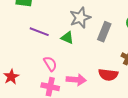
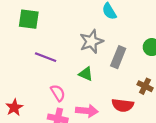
green triangle: (67, 38) -> (86, 74), moved

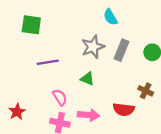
purple line: (46, 57) -> (48, 62), turned -30
gray rectangle: (118, 57) -> (121, 50), moved

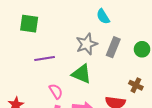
green triangle: (87, 79) -> (81, 74), size x1.5

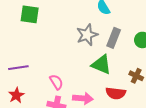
purple line: (45, 58) -> (18, 68), moved
green triangle: (81, 74) -> (101, 65), moved

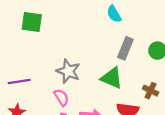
gray star: (87, 35) -> (68, 71), moved, turned -30

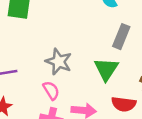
green triangle: (112, 78) -> (106, 69), turned 40

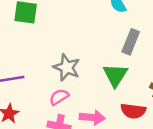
pink semicircle: (51, 90) -> (59, 97), turned -90

